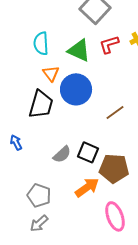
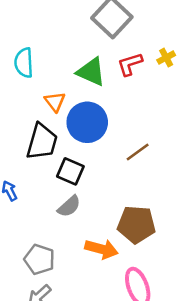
cyan semicircle: (41, 43) -> (24, 63), moved
black square: (88, 152) -> (70, 171), moved
orange arrow: (87, 187) -> (101, 249), turned 50

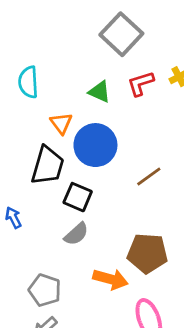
green triangle: (91, 72) -> (100, 92), size x0.7

